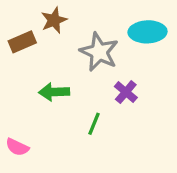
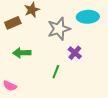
gray star: (99, 52) -> (59, 29), turned 30
green arrow: (54, 92) -> (22, 53), moved

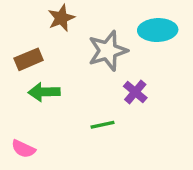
brown rectangle: (13, 23) -> (29, 59), moved
green line: (56, 72) -> (103, 125), turned 56

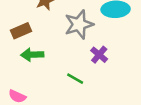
green line: (103, 125) -> (75, 79), turned 42

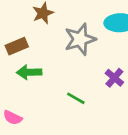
purple cross: (99, 55) -> (114, 78), moved

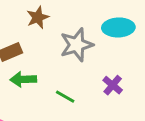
green line: (76, 98) -> (65, 97), moved

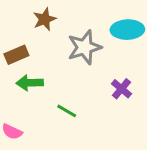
green line: (65, 97) -> (67, 111), moved

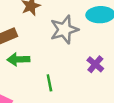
green line: (67, 111) -> (49, 83), turned 49

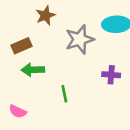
purple cross: (95, 64) -> (111, 75), turned -35

